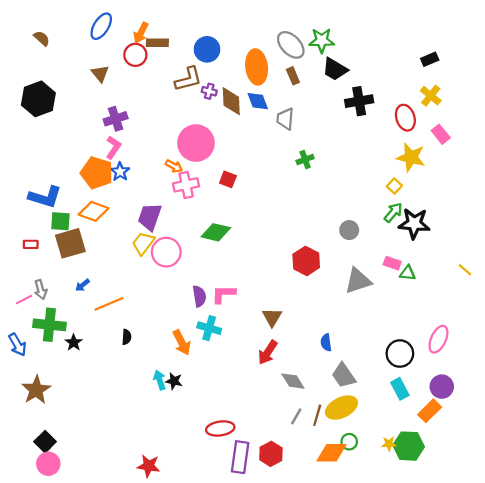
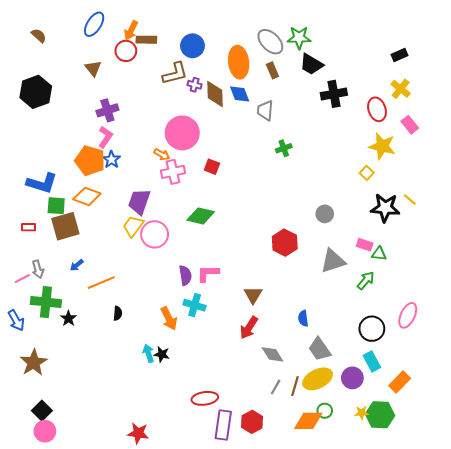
green arrow: (393, 212) -> (366, 281), moved
yellow line: (465, 270) -> (410, 200), moved
purple circle: (442, 387) -> (352, 378), moved

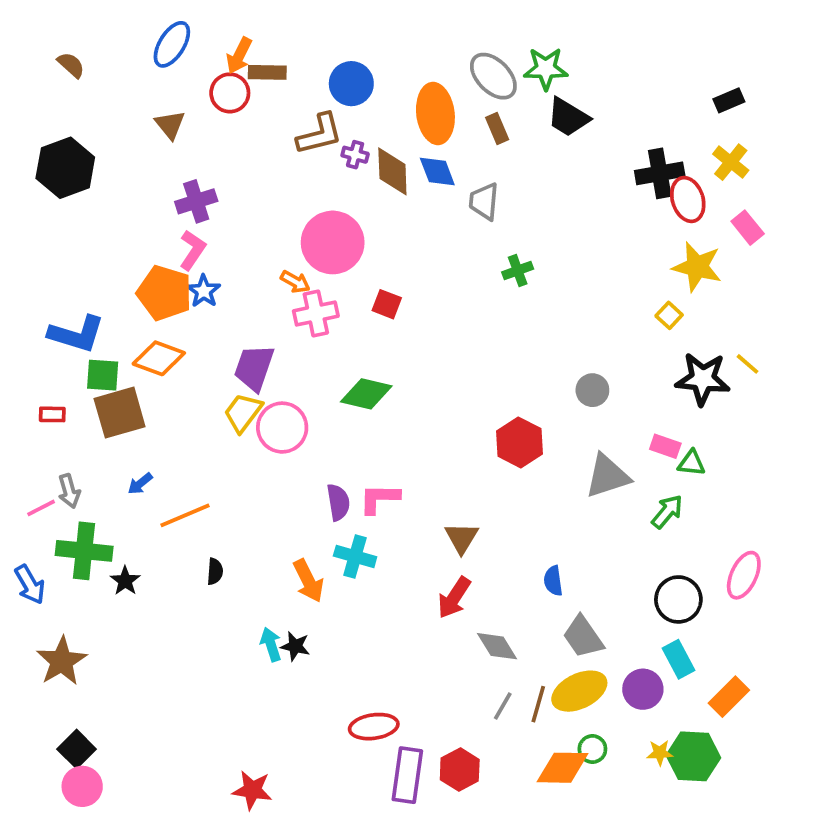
black cross: (334, 94) -> (660, 173), moved

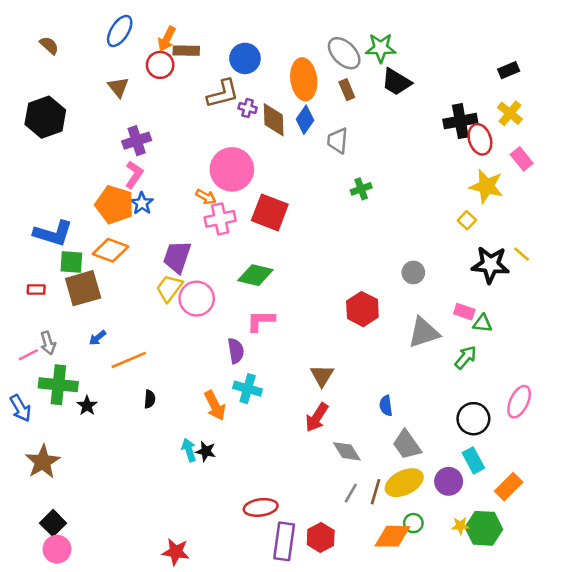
blue diamond: (437, 171) -> (305, 120), turned 56
red square: (387, 304) -> (270, 212), size x1.8
pink L-shape: (379, 499) -> (261, 321), moved

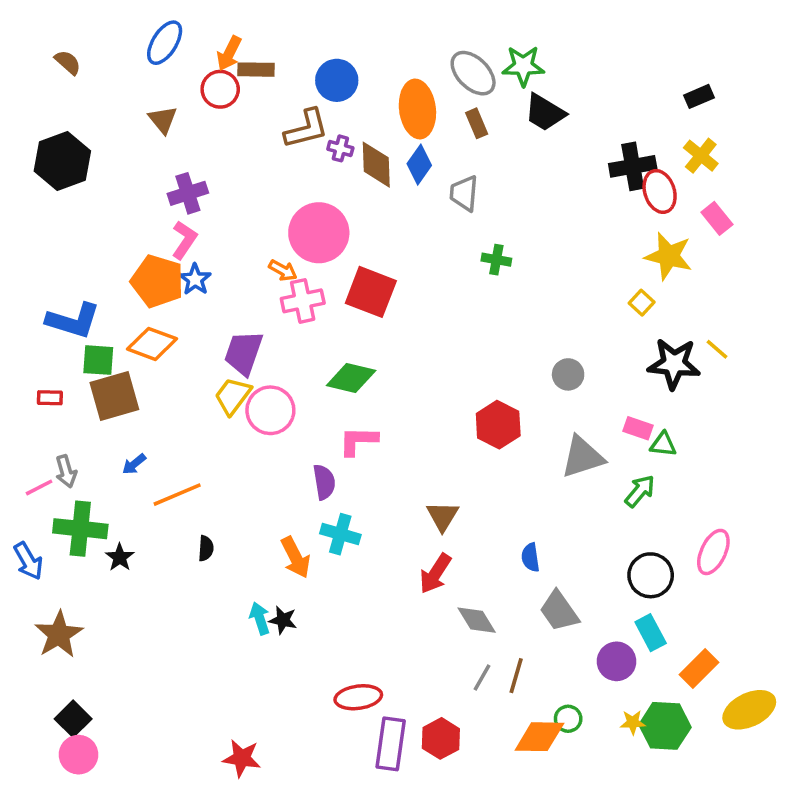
green cross: (361, 189) -> (496, 260), turned 30
yellow ellipse: (404, 483) -> (749, 710), moved

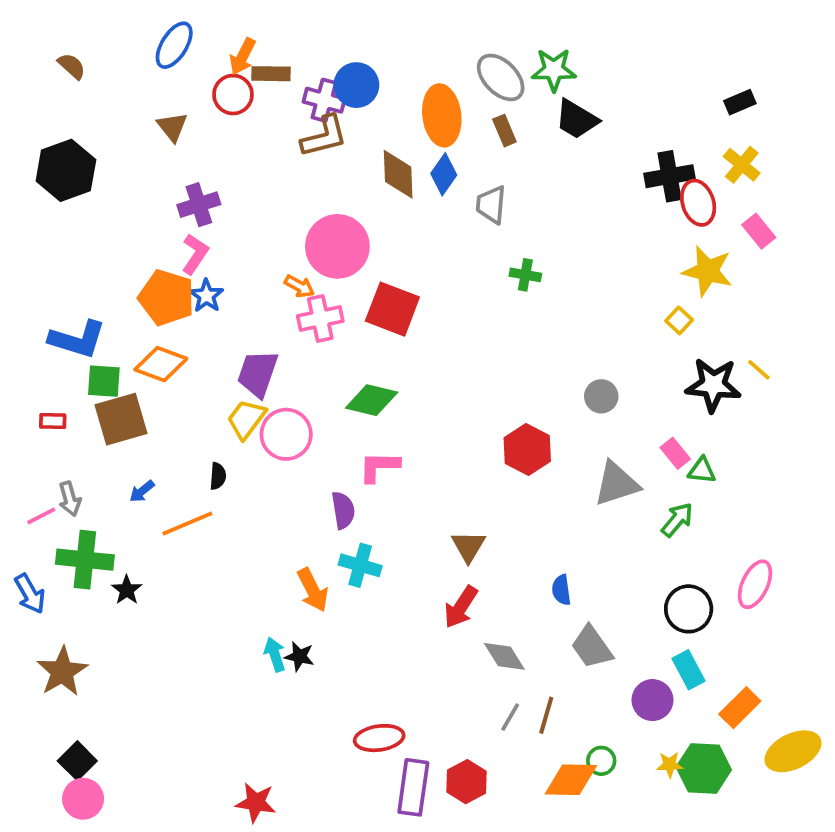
purple cross: (340, 148) -> (324, 100), moved, size x1.5
pink rectangle: (638, 428) -> (675, 453), turned 32
black semicircle: (206, 548) -> (218, 476), moved

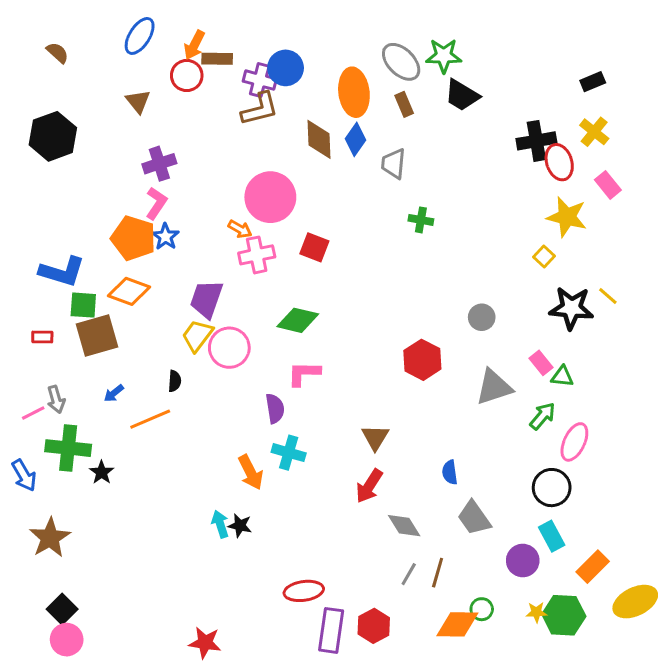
red square: (392, 309) -> (314, 247), size x0.7
pink ellipse: (755, 584) -> (574, 442), moved

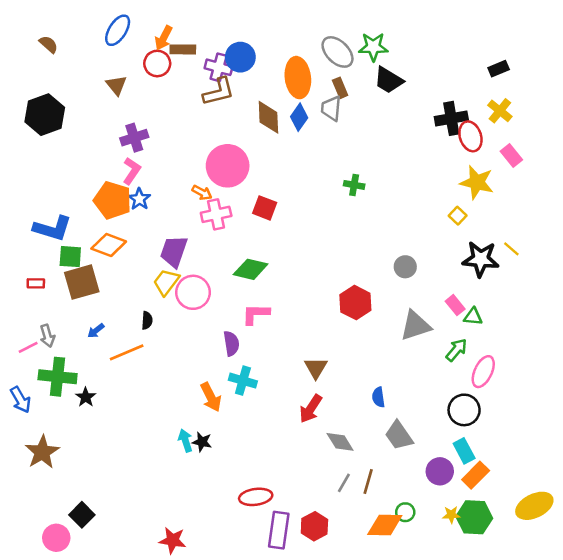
gray trapezoid: (393, 164) -> (331, 108), moved
orange rectangle: (593, 567) -> (476, 475), moved
black square: (62, 609) -> (82, 515), moved

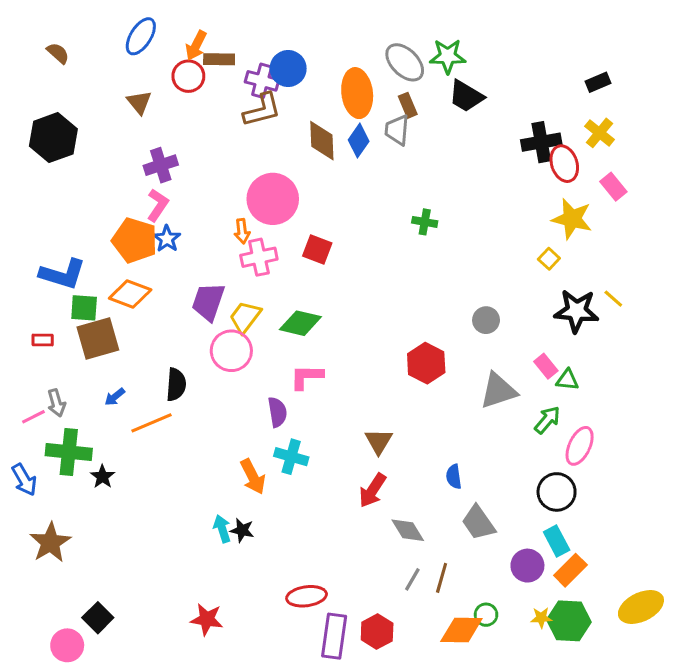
orange arrow: (202, 193) -> (242, 231), turned 54
yellow trapezoid: (166, 282) -> (245, 317), moved
black semicircle: (147, 320) -> (176, 385), size x1.5
red star: (173, 540) -> (207, 619), moved

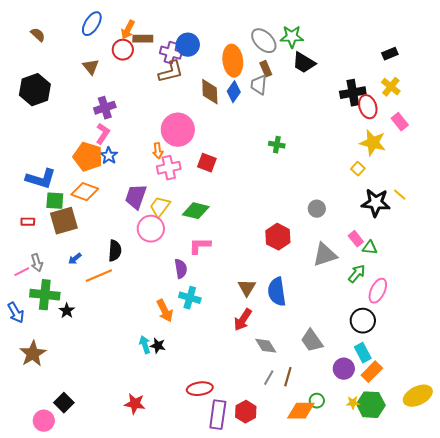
blue semicircle: (454, 477) -> (277, 292), moved, size x1.8

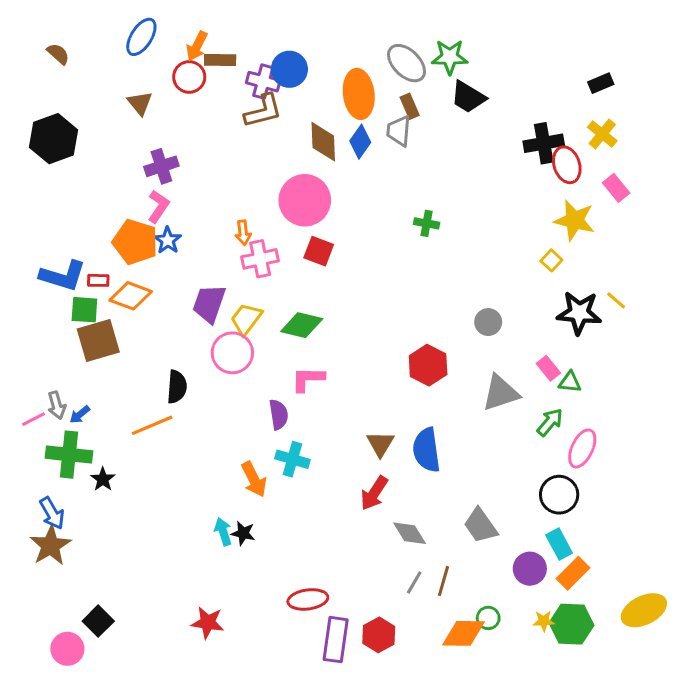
pink circle: (178, 130) -> (305, 200), moved
red rectangle: (28, 222) -> (98, 280), moved
blue arrow: (75, 259) -> (80, 415), moved
blue arrow: (16, 313) -> (52, 513), moved

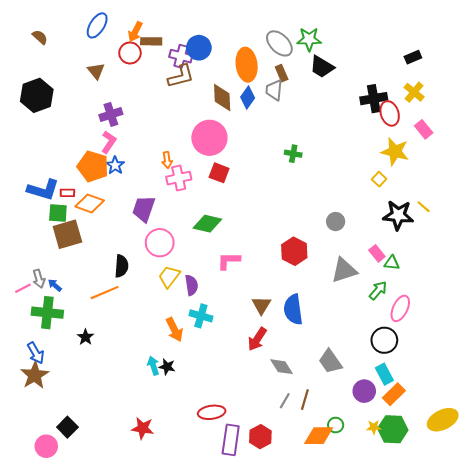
yellow trapezoid: (246, 319) -> (169, 277), moved
pink L-shape: (308, 379) -> (229, 261), moved
blue arrow: (80, 415) -> (55, 285), turned 80
black star: (103, 479) -> (85, 337), moved

